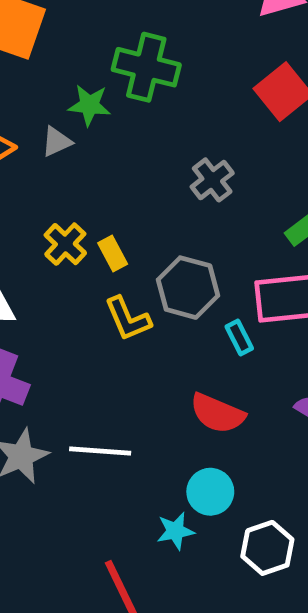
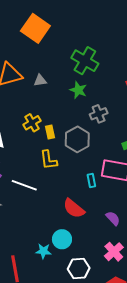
green star: (89, 105) -> (78, 90), moved
gray hexagon: (188, 288) -> (77, 139), moved
white line: (100, 451) -> (24, 185), moved

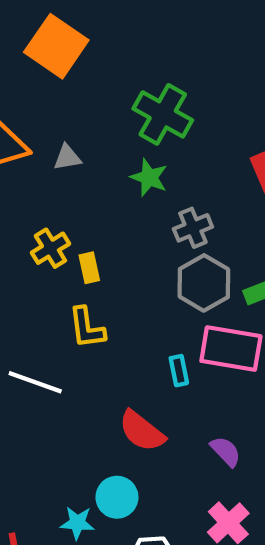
gray hexagon: (77, 139) -> (204, 283), moved

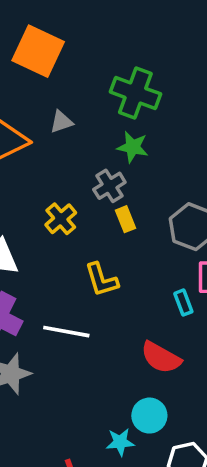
gray triangle: (67, 157) -> (61, 122), moved
gray cross: (193, 228) -> (109, 186), moved
yellow rectangle: (89, 268) -> (125, 219), moved

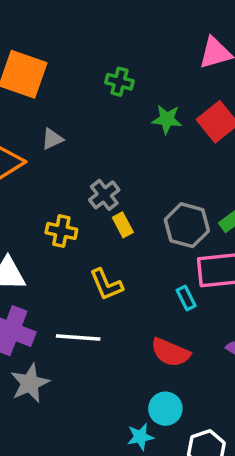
green cross: (135, 93) -> (119, 82), moved, size x0.6
green star: (133, 147) -> (167, 119), moved
yellow cross: (61, 219) -> (61, 231), turned -32

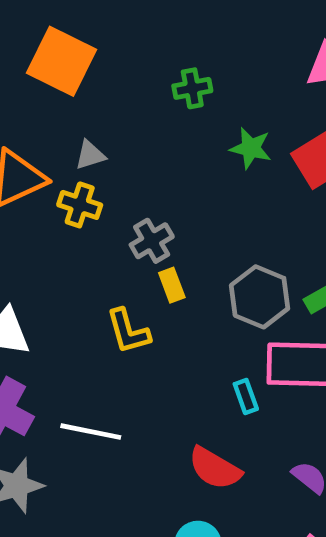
green cross: (119, 82) -> (192, 88), turned -32
yellow cross: (61, 231) -> (80, 205), moved
yellow L-shape: (106, 285) -> (128, 331), moved

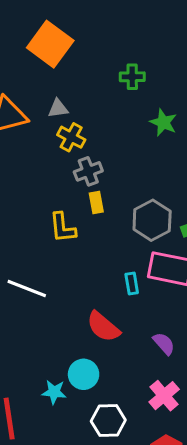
yellow cross: (80, 205) -> (71, 137), moved

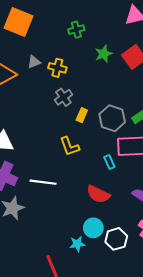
green star: (163, 122) -> (104, 54), turned -30
yellow cross: (71, 137) -> (57, 68), moved
yellow rectangle: (96, 203) -> (82, 115), moved, turned 48
yellow L-shape: (63, 228) -> (69, 146), moved
white hexagon: (108, 421) -> (116, 239), moved

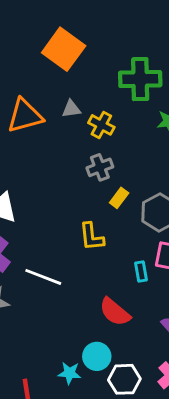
green cross: (76, 30) -> (140, 79), size x1.8

